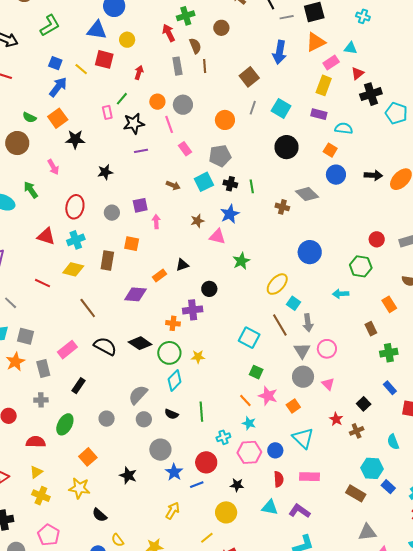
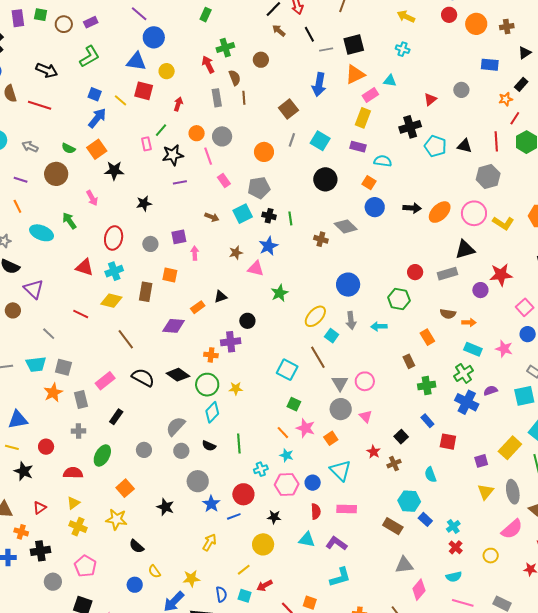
red triangle: (358, 73) -> (430, 99), moved
gray arrow: (308, 323) -> (351, 320), moved

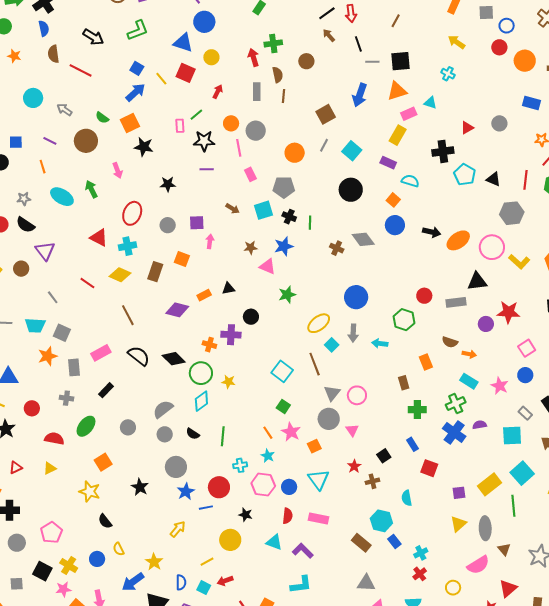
yellow cross: (78, 527) -> (69, 565), moved
yellow star: (191, 578) -> (154, 562), turned 30

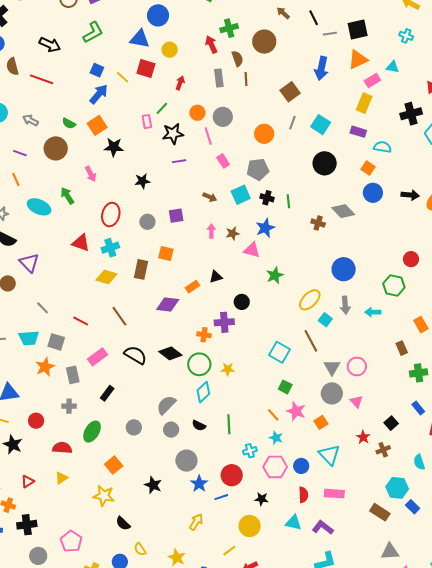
brown circle: (306, 61) -> (264, 42), size x1.5
pink arrow: (210, 241) -> (211, 231), moved
red line: (87, 283) -> (81, 321), moved

